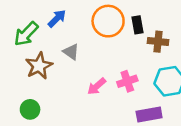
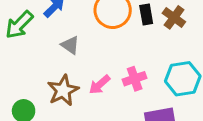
brown cross: (158, 42) -> (174, 17), moved, turned 30
brown star: (39, 66) -> (63, 90), moved

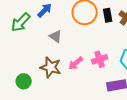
brown star: (63, 90) -> (51, 67), turned -30

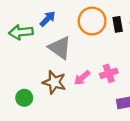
green arrow: (21, 22) -> (21, 32), turned 40
gray triangle: (56, 36) -> (60, 48), size x1.6

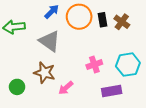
blue arrow: (48, 19) -> (52, 12), moved
pink arrow: (82, 78) -> (66, 88), moved

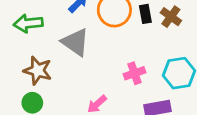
brown star: (44, 73) -> (38, 70), moved

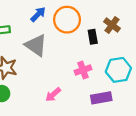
black rectangle: (145, 14) -> (93, 37), moved

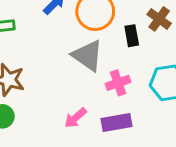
gray triangle: (36, 45) -> (88, 55), moved
purple rectangle: (101, 98) -> (117, 122), moved

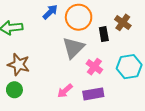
gray triangle: (88, 55) -> (73, 48), turned 40
pink cross: (118, 83) -> (94, 67), turned -35

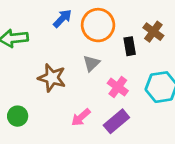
gray triangle: (73, 48) -> (91, 63), size x0.6
brown star: (19, 65) -> (52, 78), moved
purple rectangle: (93, 94) -> (116, 121), turned -30

